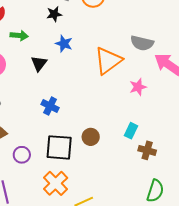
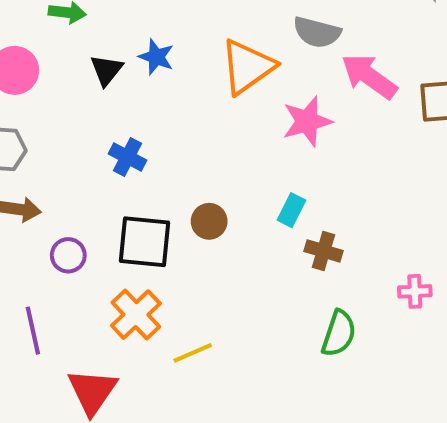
blue star: (64, 44) -> (156, 57), moved
pink star: (138, 87) -> (307, 121), size x1.4

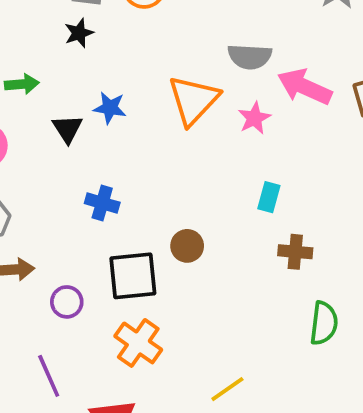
pink star: (307, 121) -> (254, 118), moved, size x0.7
cyan rectangle: (291, 210) -> (269, 197), moved
yellow line: (193, 353) -> (227, 389), moved

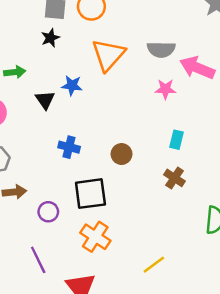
orange triangle: (194, 100) -> (108, 55), moved
pink star: (254, 118) -> (165, 89), turned 30
brown circle: (187, 246) -> (122, 154), moved
brown cross: (295, 252) -> (175, 178), moved, turned 30

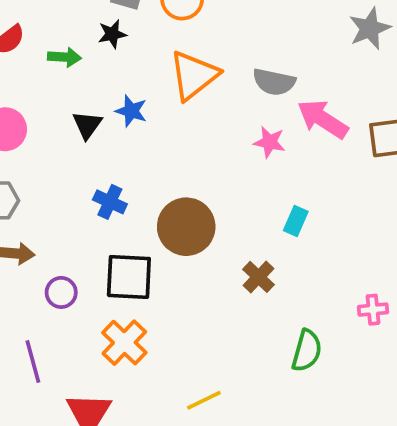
green arrow: (15, 72) -> (64, 57), moved
cyan rectangle: (177, 140) -> (296, 221), moved
brown circle: (122, 154) -> (186, 227), size x1.8

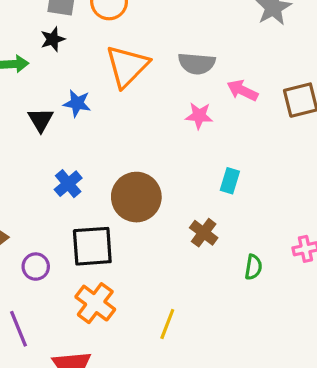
pink arrow: (323, 119) -> (242, 90), size x0.7
blue cross: (110, 202) -> (68, 184), turned 32
green semicircle: (307, 351) -> (253, 267), moved, size x0.7
yellow line: (204, 400) -> (167, 324), moved, turned -36

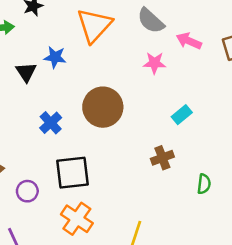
gray semicircle: (197, 63) -> (151, 21), turned 40
cyan rectangle: (230, 181) -> (182, 115), turned 36
brown circle: (136, 197) -> (103, 107), moved
brown cross: (204, 233) -> (162, 158), turned 35

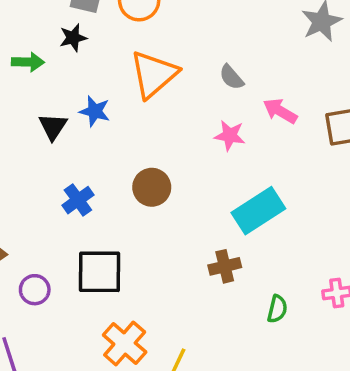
gray semicircle: (151, 21) -> (231, 77), size x0.7
brown circle: (103, 107) -> (152, 187), size x0.7
cyan rectangle: (182, 115) -> (258, 211), size x1.8
orange cross: (77, 219) -> (125, 343), moved

